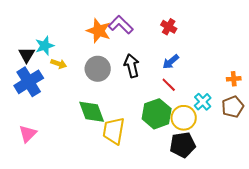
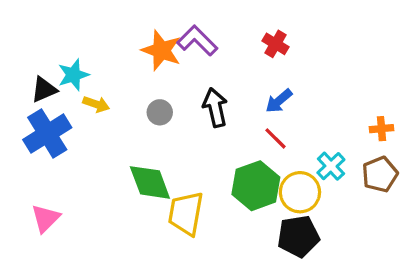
black triangle: (27, 55) -> (44, 90), turned 36
gray circle: (98, 69) -> (160, 112), size x0.6

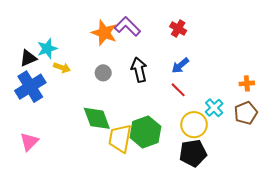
green hexagon: (256, 186) -> (145, 132), moved

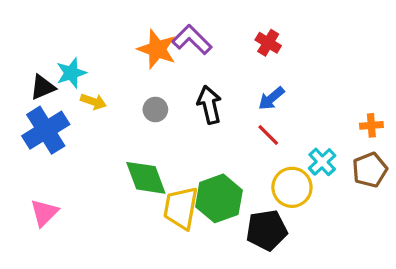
black pentagon: (193, 153) -> (267, 230), moved

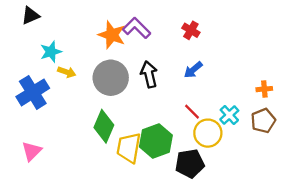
black triangle: (43, 87) -> (31, 16), moved
gray circle: (155, 110) -> (111, 78), size x2.0
red line: (268, 135) -> (192, 112), moved
green diamond: (146, 178) -> (104, 126), turned 44

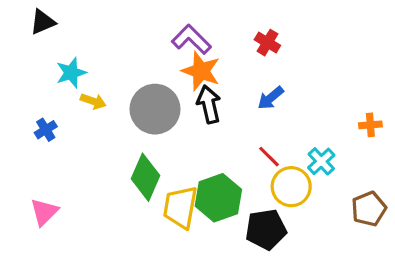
orange star: (112, 35) -> (201, 71), moved
blue cross: (33, 92) -> (46, 130), size x0.5
brown pentagon: (263, 121) -> (369, 209), moved

